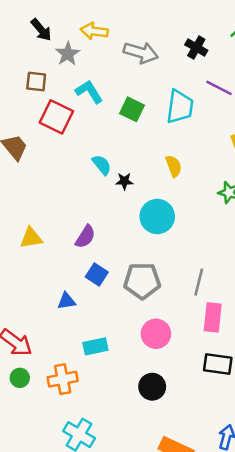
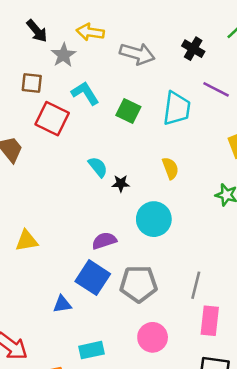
purple semicircle: (85, 237) -> (104, 241), moved, turned -140
blue square: (97, 274) -> (93, 278), size x1.5

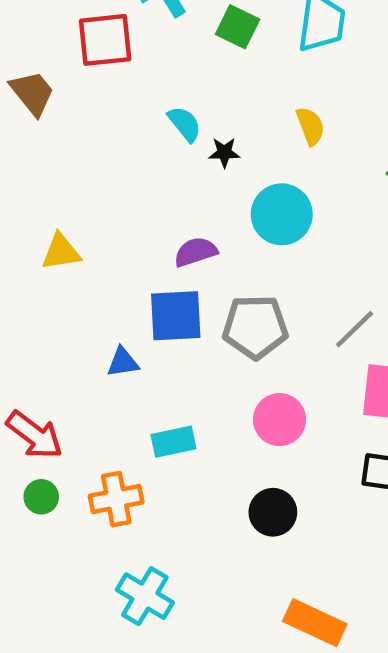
red square: (52, 119) -> (105, 40), turned -32
blue square: (93, 278) -> (176, 316), turned -36
gray line: (196, 285) -> (355, 329), turned 32

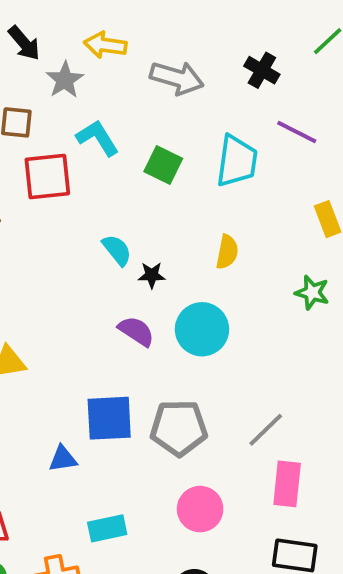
yellow semicircle: (310, 126) -> (227, 252), turned 32
purple semicircle: (196, 252) -> (136, 331), moved, turned 51

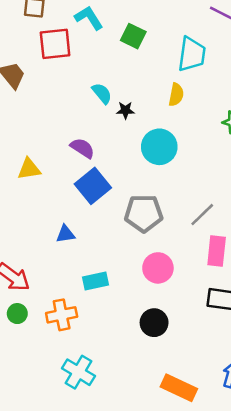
cyan trapezoid: (237, 161) -> (192, 54), moved
purple semicircle: (136, 331) -> (82, 148), moved
blue square: (109, 418) -> (93, 186), moved, turned -36

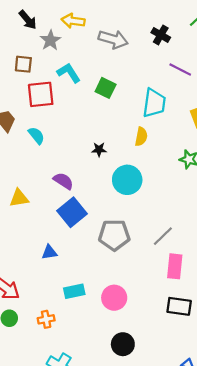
cyan semicircle: (102, 93) -> (36, 135), moved
pink circle: (158, 268) -> (114, 298), moved
orange cross: (62, 315) -> (46, 319), size x0.7
black circle: (154, 323) -> (123, 344), moved

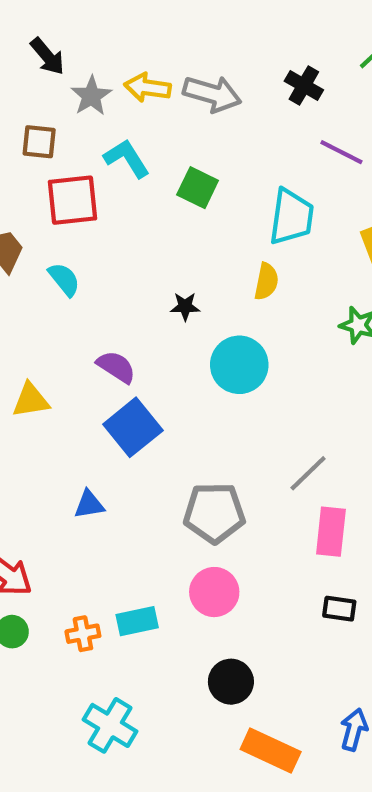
yellow arrow: (73, 21) -> (148, 88), moved
gray pentagon: (114, 235) -> (214, 513), moved
cyan rectangle: (74, 291) -> (137, 621), moved
black rectangle: (179, 306) -> (339, 609), size x0.7

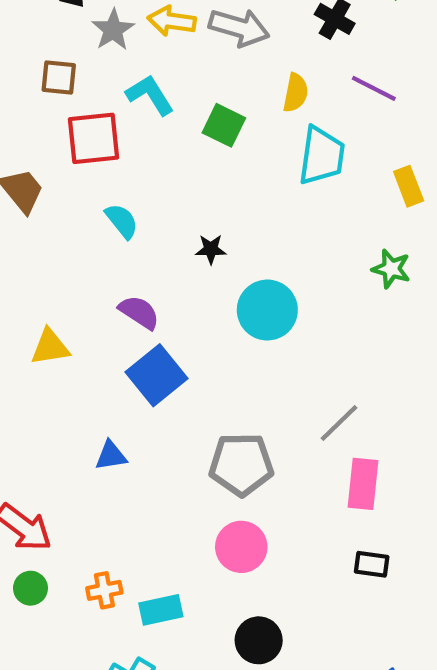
cyan semicircle: (64, 279) -> (122, 221), moved
yellow semicircle: (266, 281) -> (296, 93), moved
cyan rectangle: (137, 621) -> (161, 610), moved

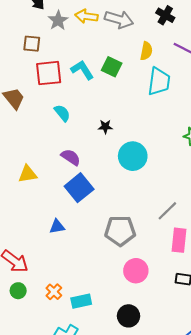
cyan L-shape: (150, 95) -> (82, 70), moved
pink circle: (241, 547) -> (136, 271), moved
orange cross: (104, 590) -> (54, 292), turned -35

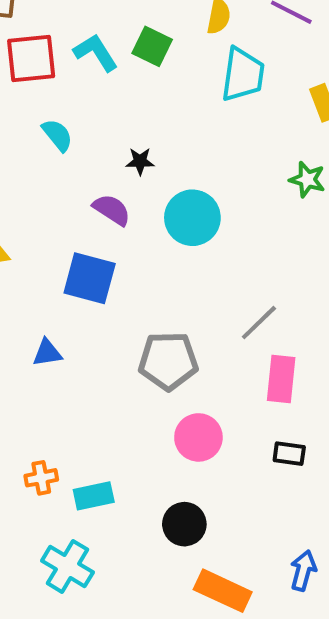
purple semicircle: (71, 157) -> (112, 210), moved
blue square: (79, 188) -> (90, 278), turned -36
orange cross: (54, 292) -> (41, 478), turned 35

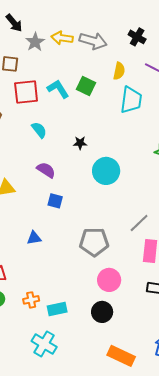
purple semicircle: (112, 210) -> (46, 170), moved
blue square: (90, 278) -> (55, 201), size x0.6
black circle: (184, 524) -> (102, 312), moved

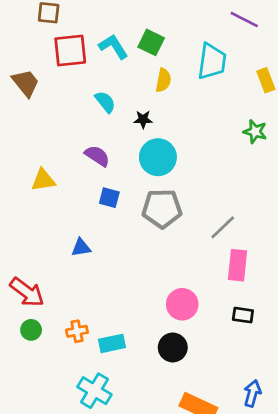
yellow semicircle: (119, 71) -> (163, 80), moved
cyan semicircle: (39, 130) -> (105, 102), moved
cyan circle: (106, 171) -> (158, 157), moved
gray pentagon: (94, 242) -> (162, 208), moved

